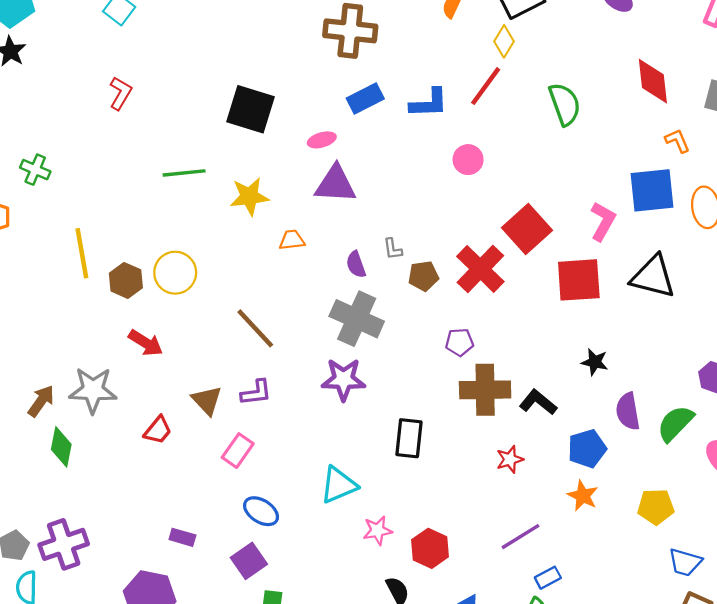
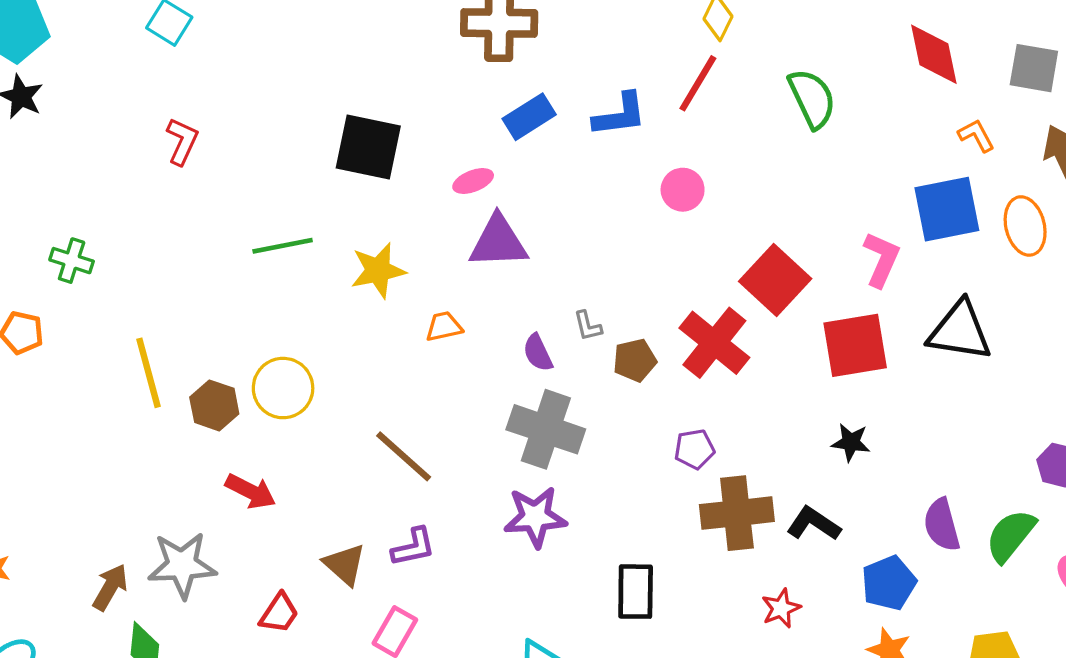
black star: (595, 362) -> (851, 442), moved

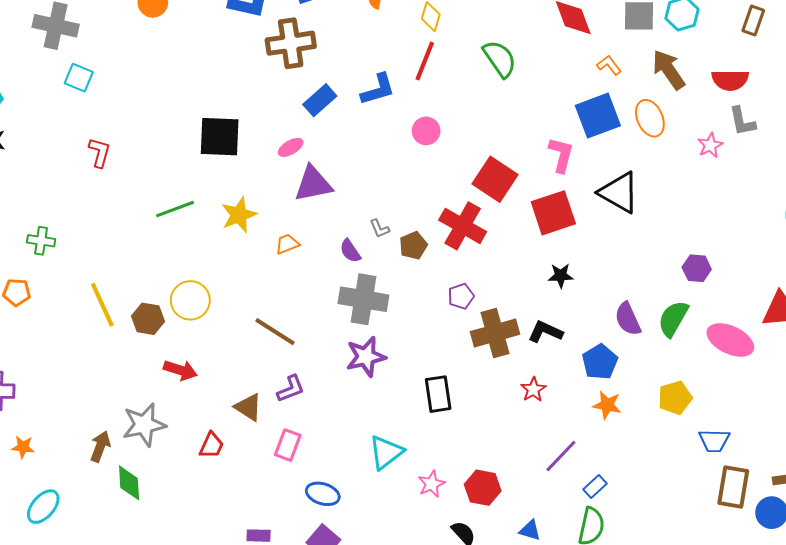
black triangle: (960, 331) -> (619, 193), turned 30

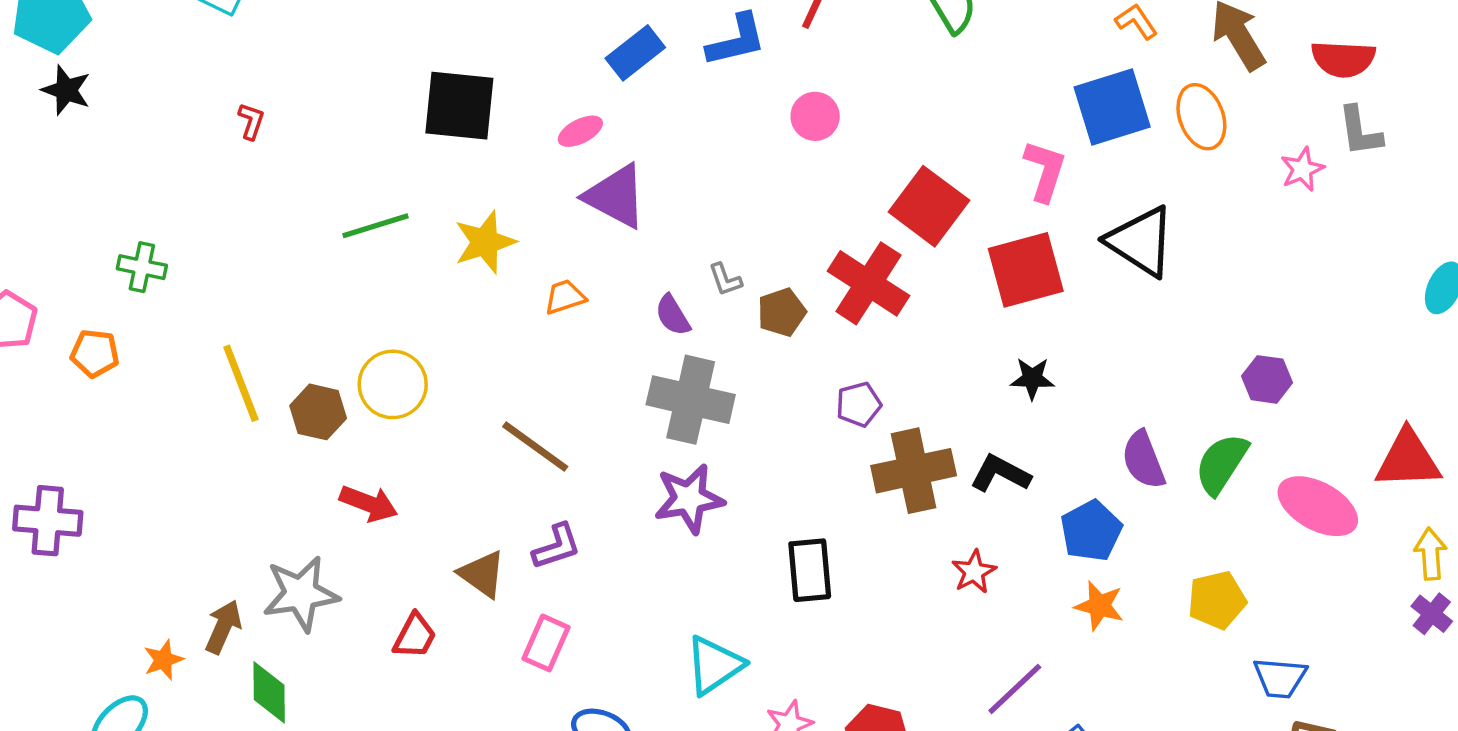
red L-shape: (100, 153) -> (251, 121), size x0.7
purple triangle: (313, 184) -> (616, 196), turned 36
orange star: (23, 447) -> (163, 660), moved, turned -30

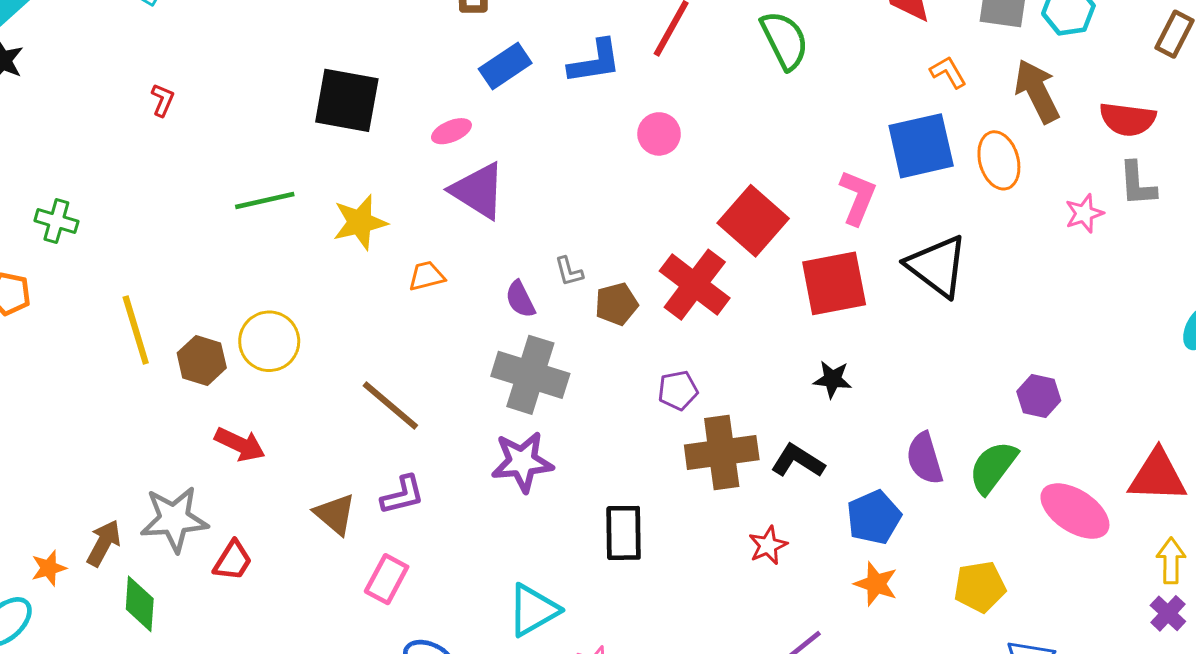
red trapezoid: (415, 636) -> (233, 561), moved

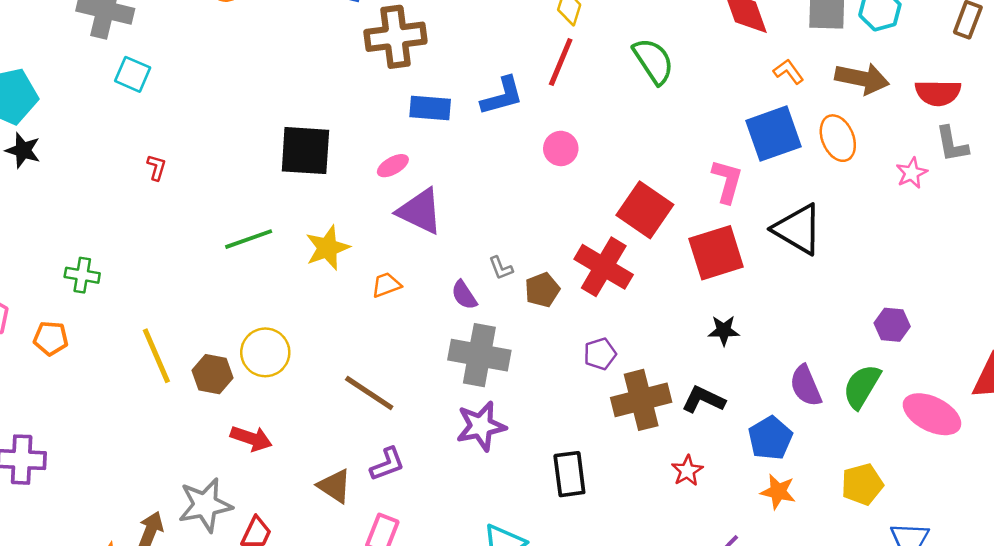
blue rectangle: (505, 66) -> (430, 108), turned 45
brown arrow: (1037, 91) -> (862, 79), turned 135

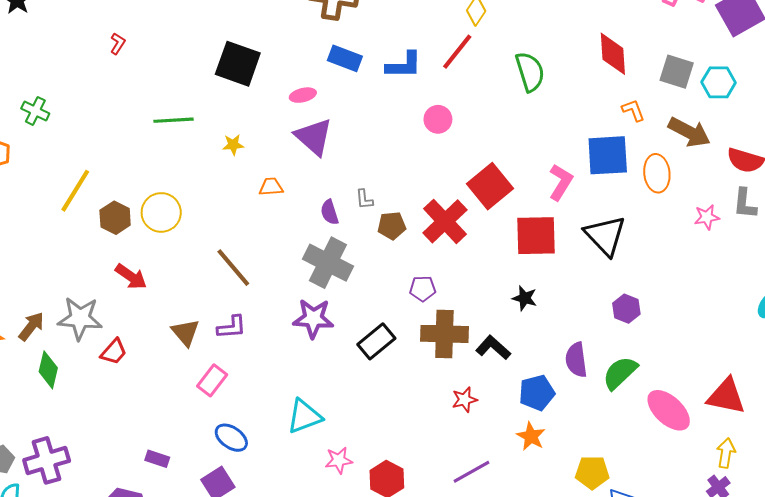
yellow star: (327, 248) -> (233, 145), size x0.6
purple hexagon: (892, 325) -> (626, 309), moved
yellow line: (156, 356) -> (75, 191), turned 39
black rectangle: (569, 474) -> (376, 341), moved, turned 42
yellow pentagon: (862, 484) -> (592, 472), moved

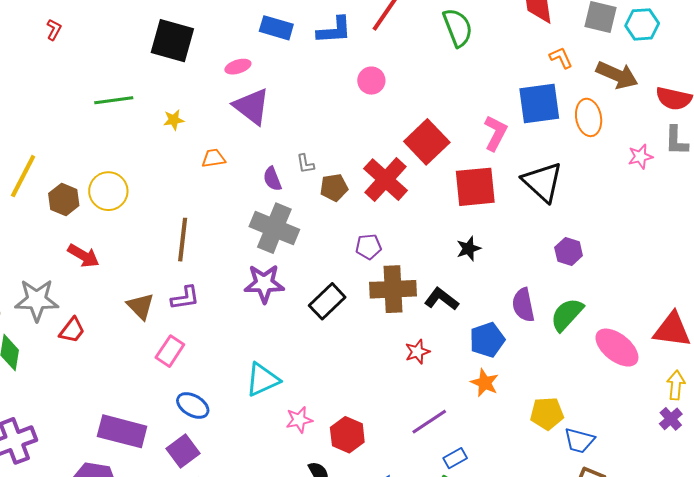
brown line: (233, 268) -> (183, 240), turned 51
black star: (525, 298) -> (469, 249), turned -30
purple rectangle: (157, 459) -> (122, 431), size x2.0

